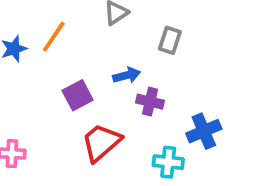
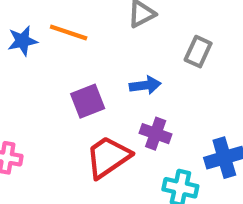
orange line: (54, 37) -> (69, 32), turned 68
purple cross: (150, 102) -> (156, 134), moved

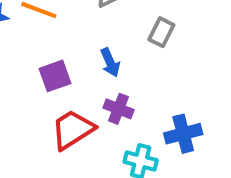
blue arrow: (145, 85) -> (110, 63), turned 72

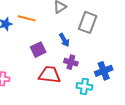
gray rectangle: (161, 32) -> (88, 22), size x1.5
red trapezoid: (73, 130) -> (50, 75), turned 45

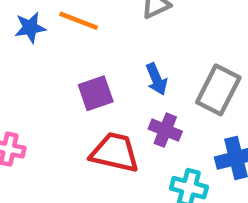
gray rectangle: (88, 22) -> (218, 90), moved

